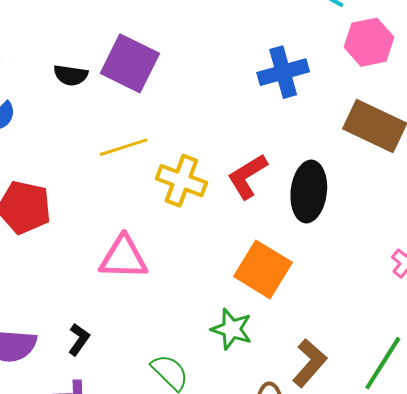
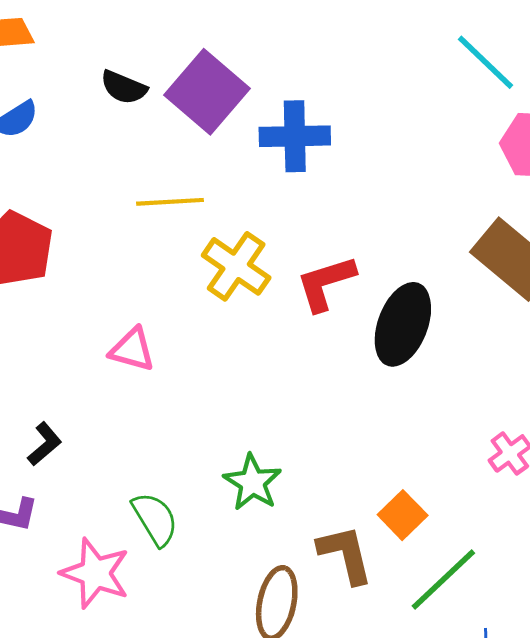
blue cross: (283, 72) -> (295, 136), moved
pink triangle: (123, 258) -> (132, 350), size x0.7
orange square: (263, 269) -> (403, 515), moved, size x0.6
brown L-shape: (310, 363) -> (345, 554), turned -69

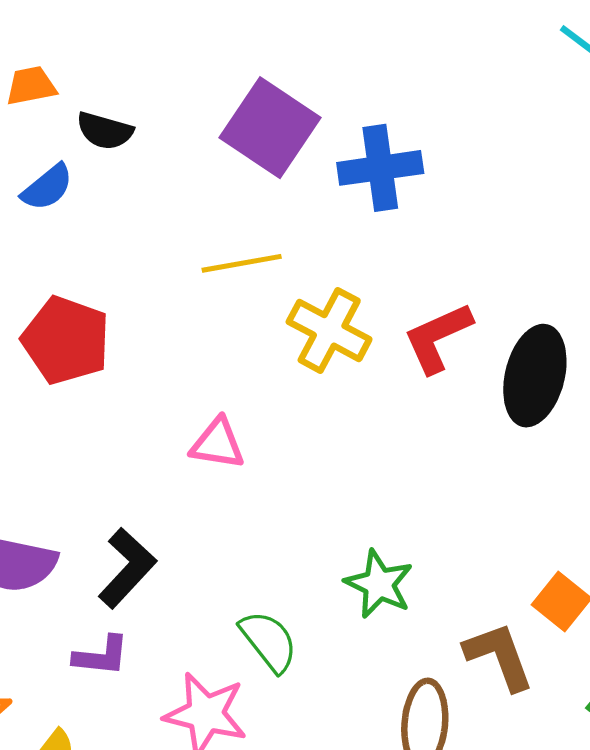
black semicircle: (124, 87) -> (105, 131), moved
black L-shape: (44, 444) -> (127, 568), size x1.5

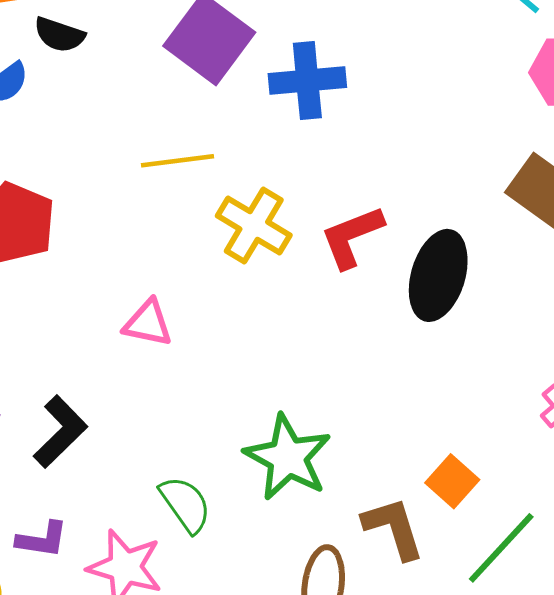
green star: (379, 584) -> (288, 457), size x1.4
purple L-shape: (101, 656) -> (42, 540), moved

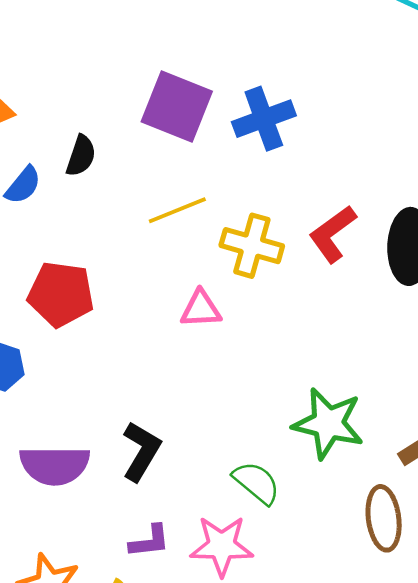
black semicircle: (59, 35) -> (81, 156), moved, turned -75
pink triangle: (148, 323) -> (201, 309), moved

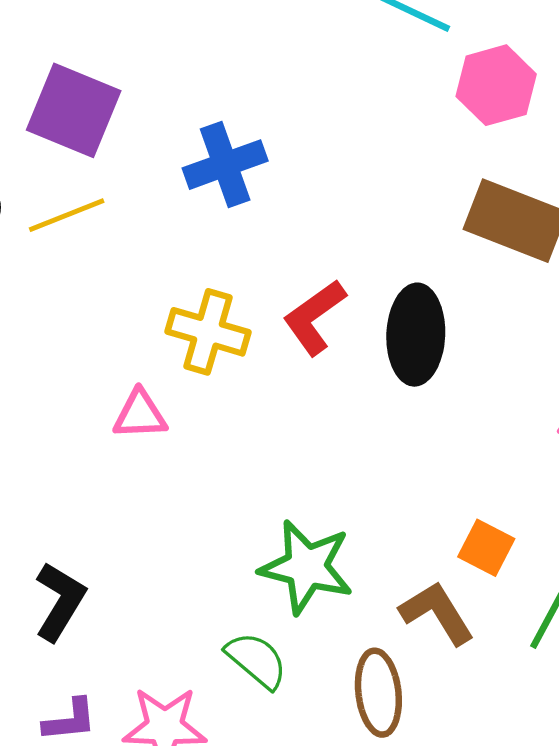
purple square: (177, 106) -> (74, 110), moved
yellow line: (177, 210) -> (67, 215), moved
green semicircle: (256, 483) -> (257, 660), moved

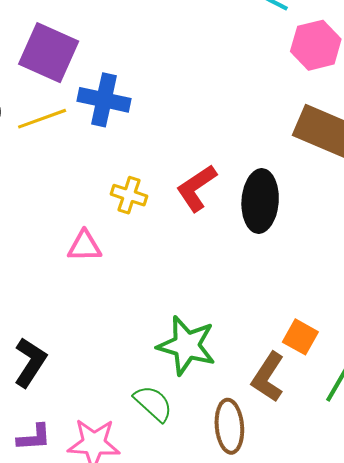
blue cross: (225, 165) -> (104, 100), moved, turned 30
yellow cross: (208, 332) -> (129, 195), size x0.7
brown L-shape: (437, 613) -> (268, 377), turned -117

